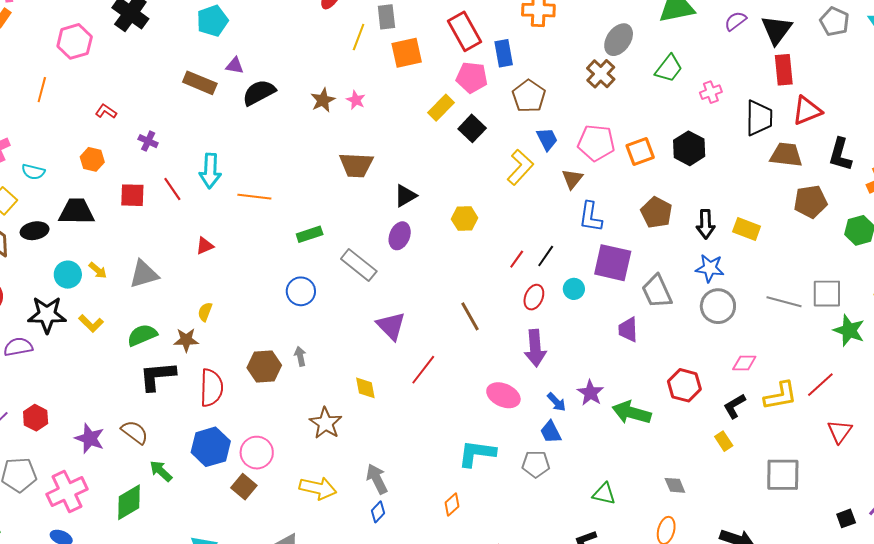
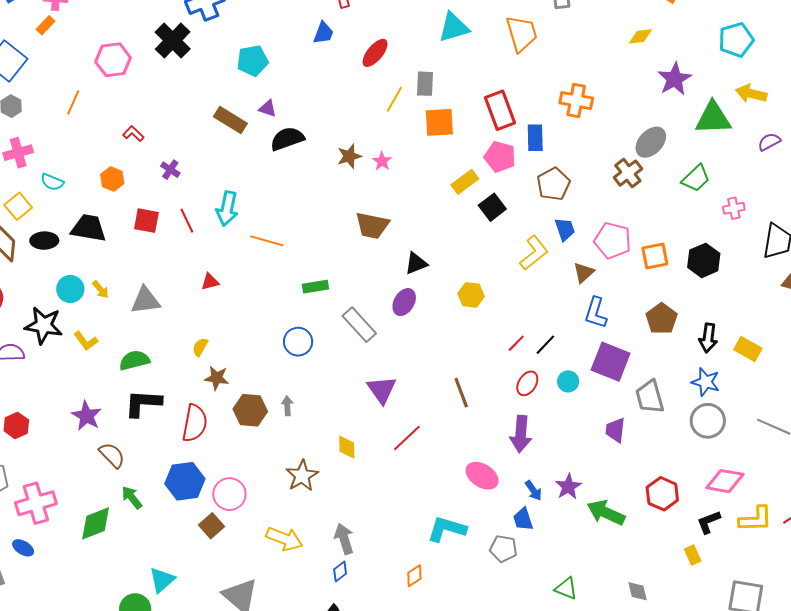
brown star: (186, 340) -> (217, 378), moved
pink diamond: (744, 363) -> (725, 481), size x1.5
purple star: (90, 438) -> (87, 416), moved

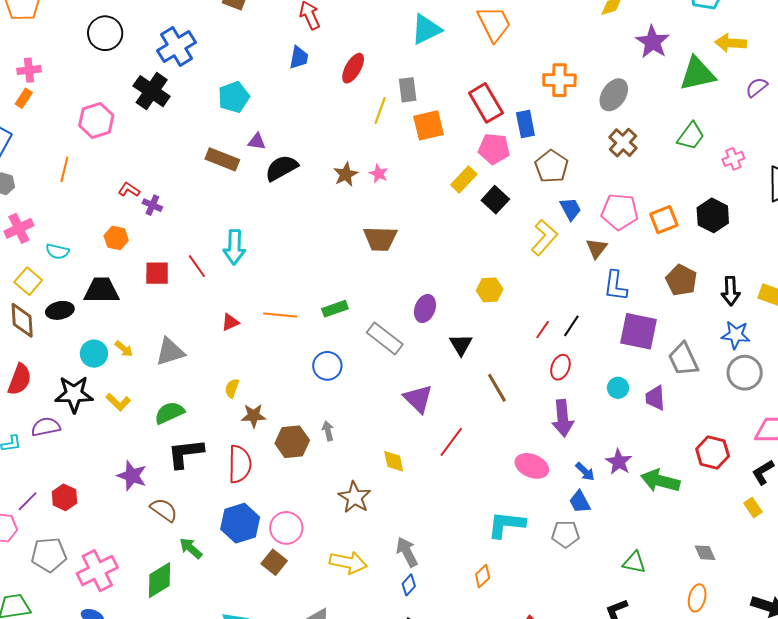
gray ellipse: (651, 142) -> (614, 95), moved
purple cross: (170, 170) -> (152, 205), moved
orange line: (267, 241) -> (280, 315), moved
black triangle: (416, 263) -> (461, 345), moved, turned -30
cyan circle: (568, 381) -> (618, 388), moved

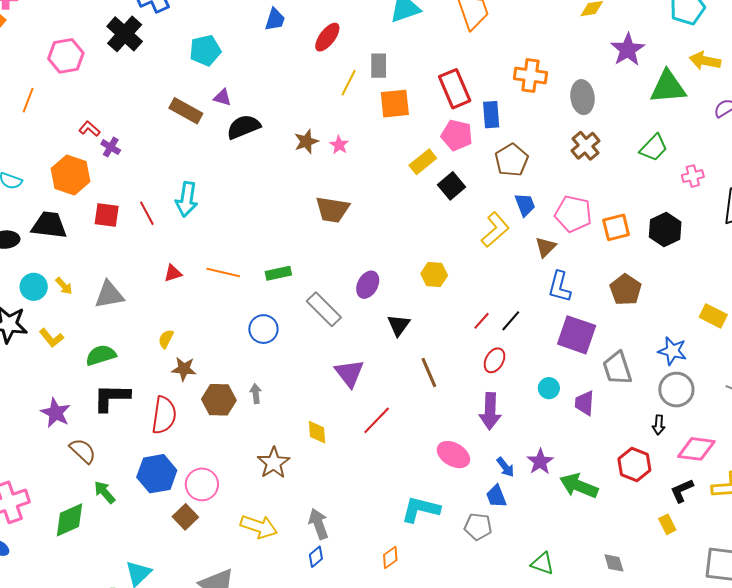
gray ellipse: (614, 95) -> (582, 97), turned -48
orange hexagon: (116, 238) -> (71, 175), size x1.6
black arrow: (731, 291) -> (659, 425), moved, size x0.7

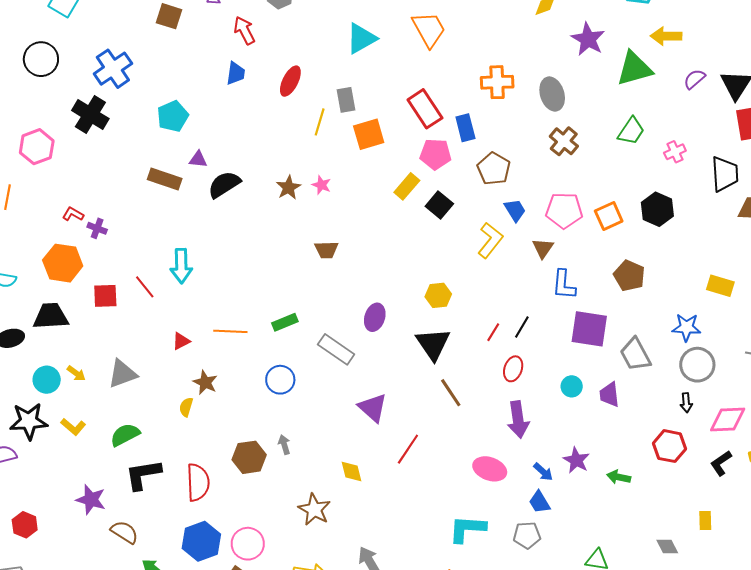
brown trapezoid: (332, 210) -> (326, 250), size x0.7
black triangle: (399, 325) -> (433, 344), moved, size x1.5
brown star: (184, 369) -> (205, 382), moved, turned 30
green arrow: (579, 486) -> (619, 477), size x0.6
yellow rectangle: (667, 524) -> (705, 521), moved, turned 36

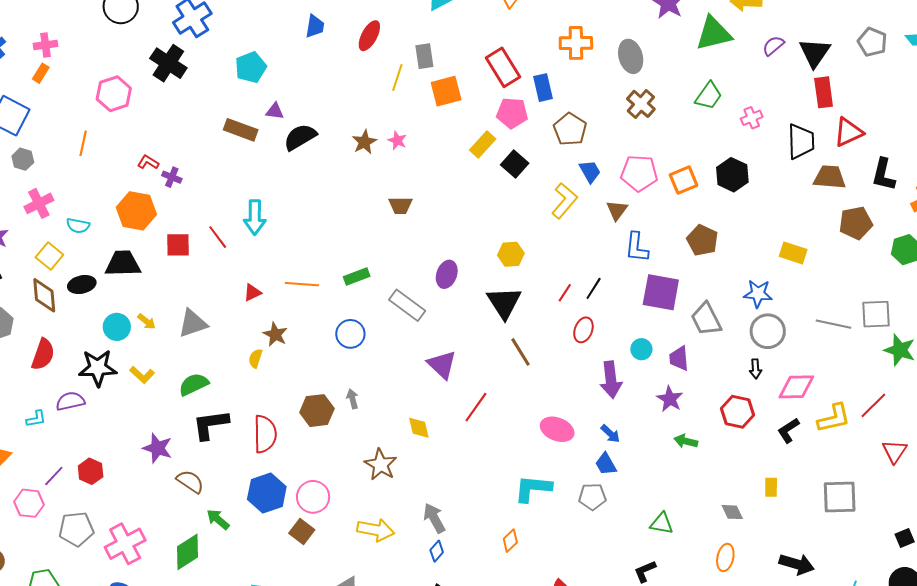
purple arrow: (518, 420) -> (611, 380), moved
purple star: (576, 460) -> (670, 399), moved

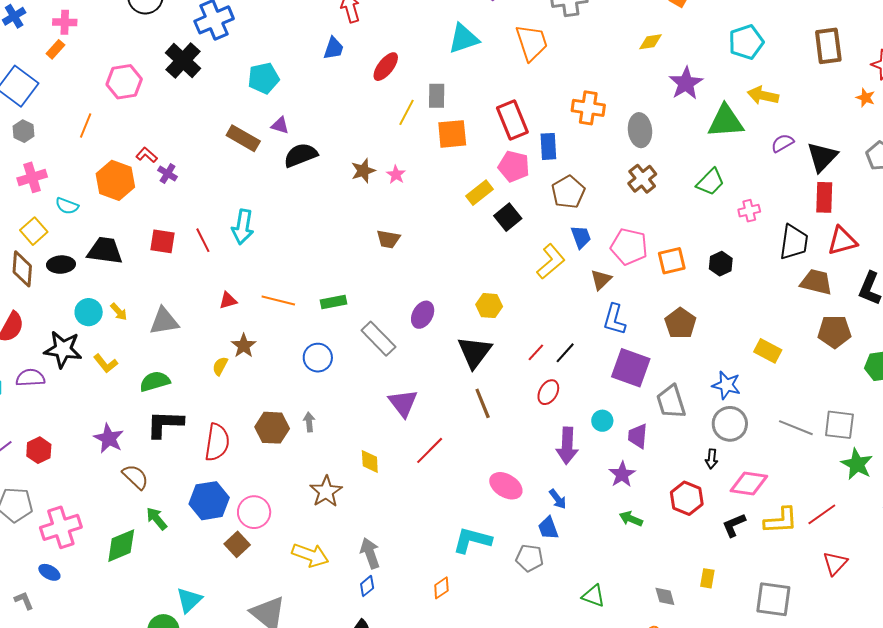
black hexagon: (732, 175) -> (721, 264), size x0.7
orange hexagon: (136, 211) -> (115, 180), moved

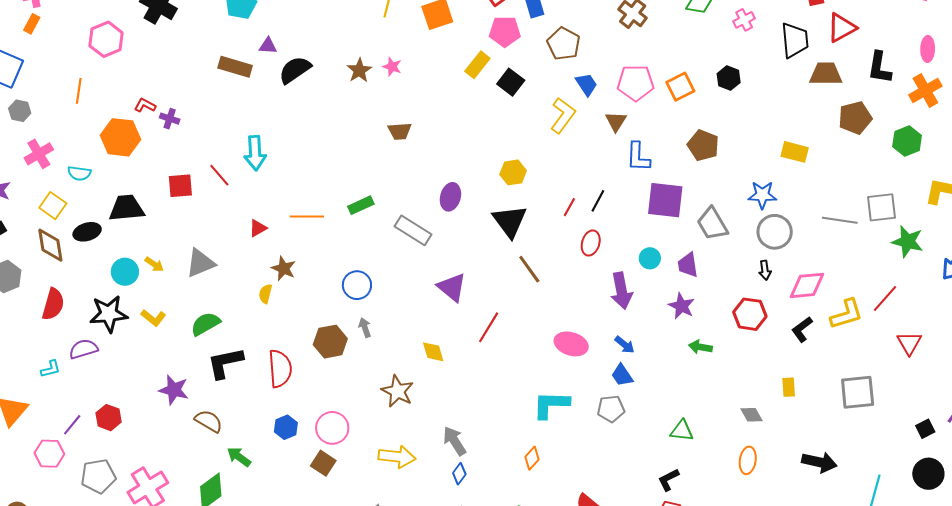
blue circle: (318, 358) -> (357, 285), moved
blue hexagon: (209, 501) -> (286, 427), size x0.6

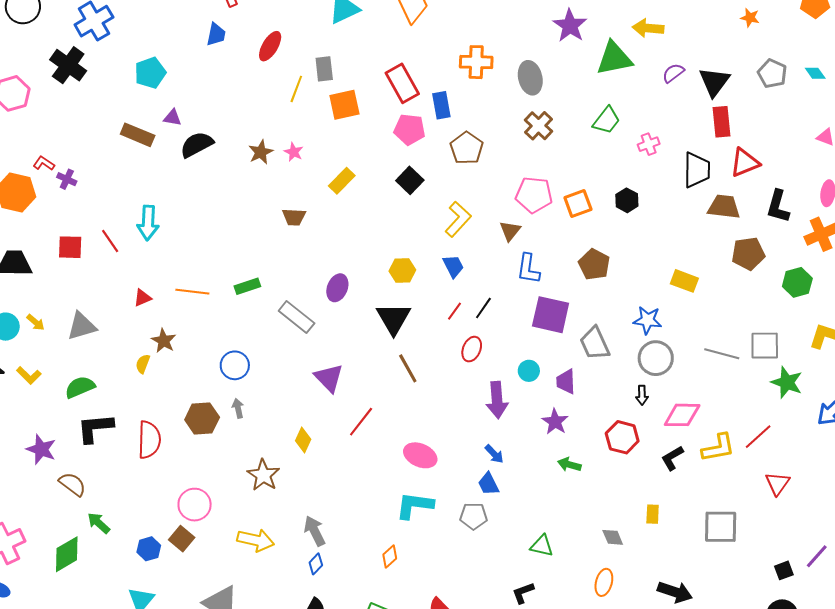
yellow rectangle: (477, 65) -> (342, 181), moved
blue trapezoid: (586, 84) -> (453, 266), moved
pink ellipse: (571, 344) -> (420, 455), moved
yellow diamond: (433, 352) -> (303, 440), turned 35
blue hexagon: (286, 427) -> (149, 549), moved

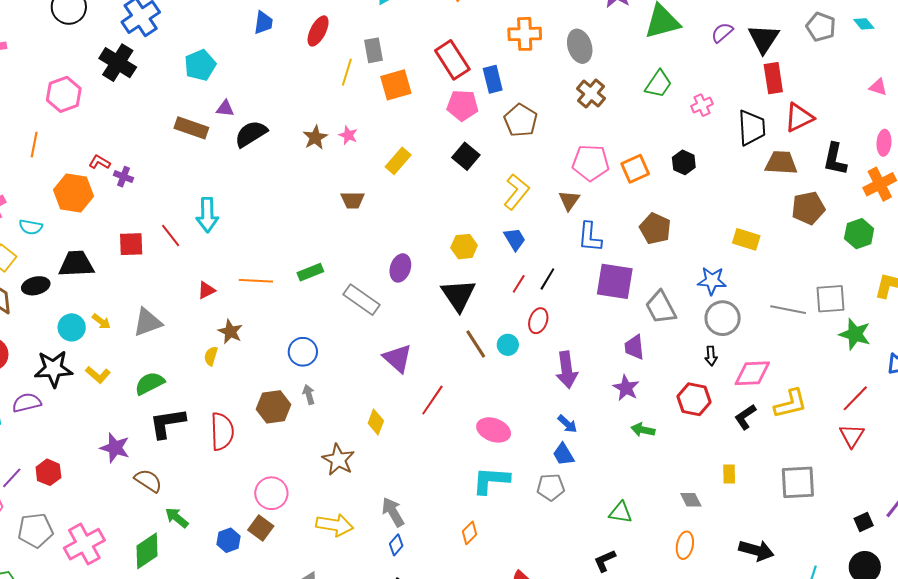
cyan circle: (529, 371) -> (508, 345), moved
red line: (758, 437) -> (855, 398), moved

